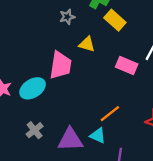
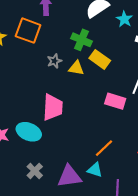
yellow triangle: (87, 44) -> (76, 68), moved
cyan ellipse: (33, 88) -> (29, 132), turned 60

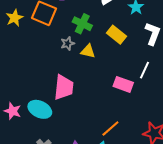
green cross: (81, 40) -> (82, 24), moved
yellow rectangle: (100, 59) -> (116, 35), moved

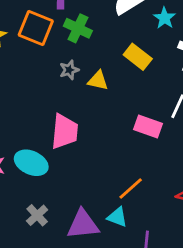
green cross: (82, 24) -> (78, 28), moved

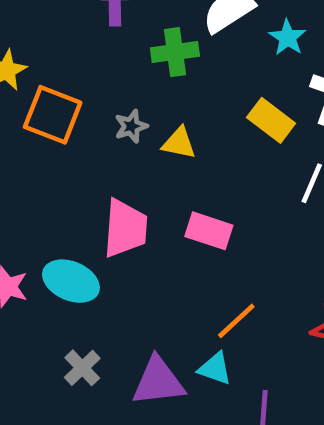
orange square: (36, 28) -> (53, 115), moved
green cross: (78, 28) -> (175, 52), moved, turned -32
yellow rectangle: (138, 57) -> (271, 120), moved
pink rectangle: (148, 126) -> (209, 231), moved

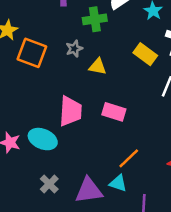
gray star: (131, 126) -> (74, 49), moved

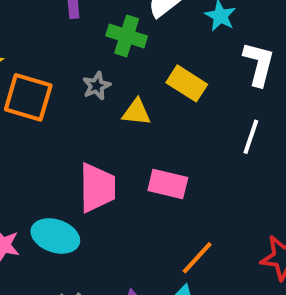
green cross: (95, 19) -> (127, 36), turned 30
yellow rectangle: (145, 54) -> (187, 83), moved

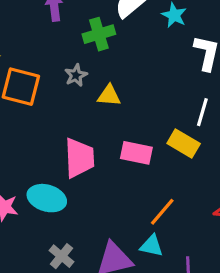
green cross: (127, 36) -> (99, 34), turned -32
yellow rectangle: (187, 83) -> (184, 144), moved

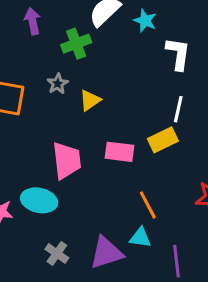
yellow triangle: (109, 96) -> (90, 100), turned -35
yellow rectangle: (184, 144) -> (163, 140), turned -52
orange line: (162, 212) -> (148, 205), turned -64

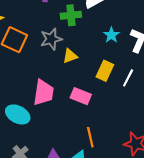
cyan star: (145, 21) -> (111, 35), moved
gray star: (58, 84) -> (51, 39), size x1.5
yellow rectangle: (163, 140) -> (105, 71), moved, turned -54

